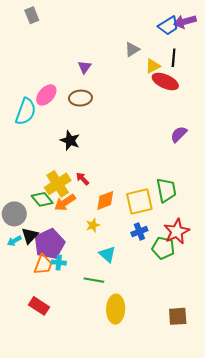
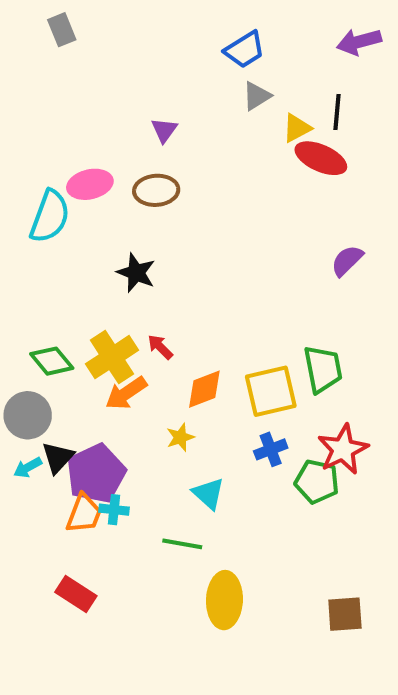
blue trapezoid: (168, 26) -> (245, 50), moved
pink ellipse: (46, 95) -> (90, 184), turned 35
green diamond: (42, 199) -> (52, 361), moved

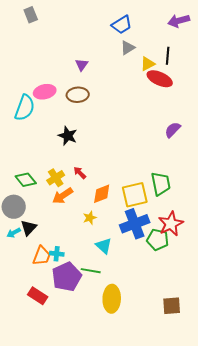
yellow cross: (112, 357) -> (56, 178), size x0.7
blue cross: (271, 449) -> (135, 224), size x1.8
purple pentagon: (96, 474) -> (67, 277), moved

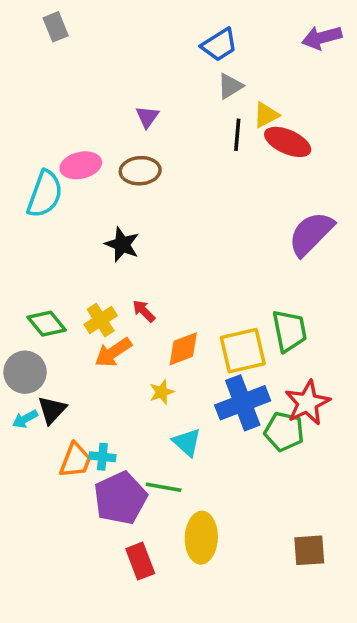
black line: (168, 56) -> (237, 135), moved
purple semicircle: (173, 130) -> (311, 234), size x1.6
red rectangle: (38, 296) -> (140, 561), moved, turned 36

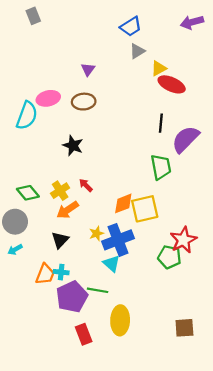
black line: (237, 135) -> (161, 123), moved
green trapezoid: (289, 331) -> (161, 167), moved
orange diamond: (183, 349) -> (123, 203), moved
blue cross: (243, 403) -> (118, 240), moved
black triangle: (52, 410) -> (60, 240), moved

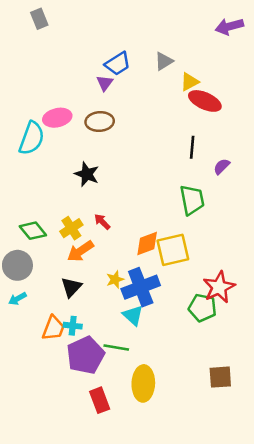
blue trapezoid: (131, 27) -> (118, 64), moved
purple semicircle: (186, 139) -> (222, 166), size x0.5
brown square: (184, 328) -> (220, 377), moved

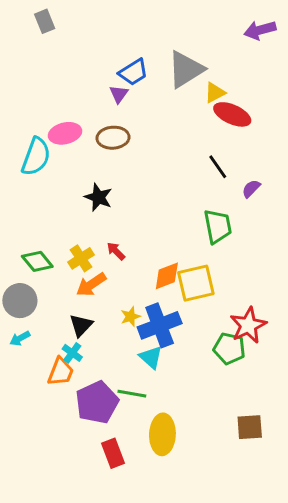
gray triangle: (164, 61) -> (186, 69), size x1.8
black line: (192, 147) -> (218, 167), turned -40
cyan cross: (73, 326) -> (72, 353), moved, turned 30

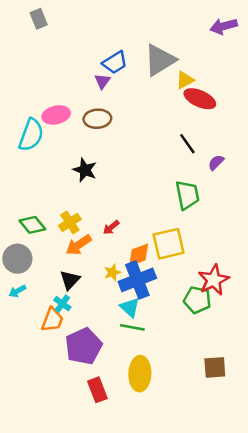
red arrow: (116, 251) -> (111, 227), moved, turned -84
orange diamond: (167, 276) -> (139, 255), moved
green line: (132, 394) -> (132, 327), moved

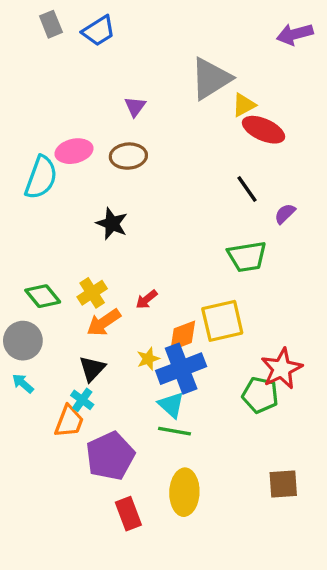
blue trapezoid: (115, 62) -> (99, 31), moved
green trapezoid: (187, 195) -> (247, 257), turned 92
cyan arrow: (17, 291) -> (23, 383), turned 70

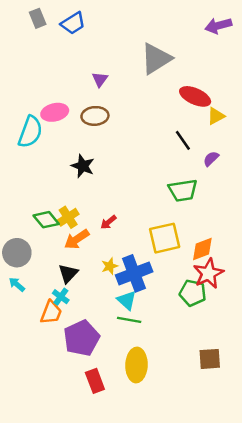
yellow triangle: (244, 105) -> (216, 116), moved
green diamond: (43, 296) -> (46, 220), moved
orange diamond: (183, 336) -> (202, 249), moved

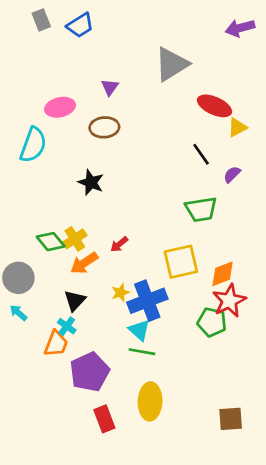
pink ellipse: (55, 112) -> (60, 107), moved
brown square: (210, 359) -> (231, 419), moved

